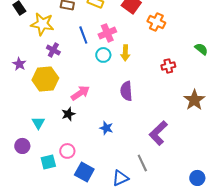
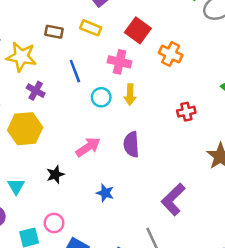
pink cross: (107, 33) -> (120, 62), moved, turned 36
pink arrow: (80, 93) -> (88, 147), moved

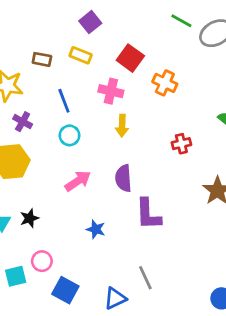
cyan circle: (101, 97) -> (70, 135), moved
black star: (55, 175) -> (29, 218), moved
purple L-shape: (173, 199) -> (148, 214), moved, turned -48

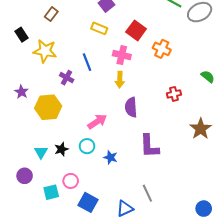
brown rectangle: (42, 59) -> (51, 14), moved, turned -64
purple cross: (23, 122) -> (67, 78), moved
yellow arrow: (122, 126) -> (120, 80), moved
cyan circle: (70, 135) -> (87, 146), moved
purple semicircle: (123, 178) -> (131, 107), moved

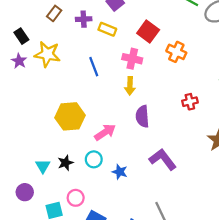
purple cross: (67, 78) -> (84, 19), moved, turned -32
purple star: (21, 92) -> (19, 61), moved
yellow hexagon: (48, 107) -> (70, 116), moved
purple L-shape: (149, 146) -> (163, 159), turned 145

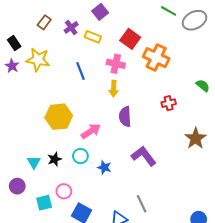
purple cross: (84, 19) -> (71, 27), turned -32
orange cross: (176, 52) -> (156, 58), size x1.4

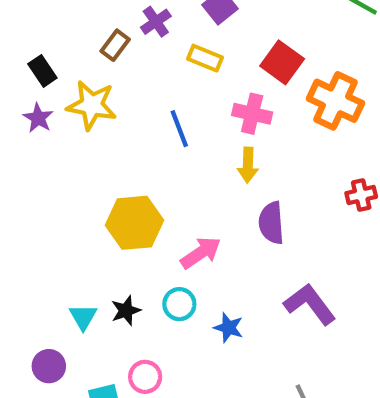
brown rectangle: (44, 22) -> (115, 45), moved
purple cross: (71, 27) -> (156, 22), moved

